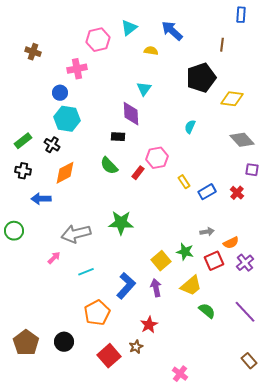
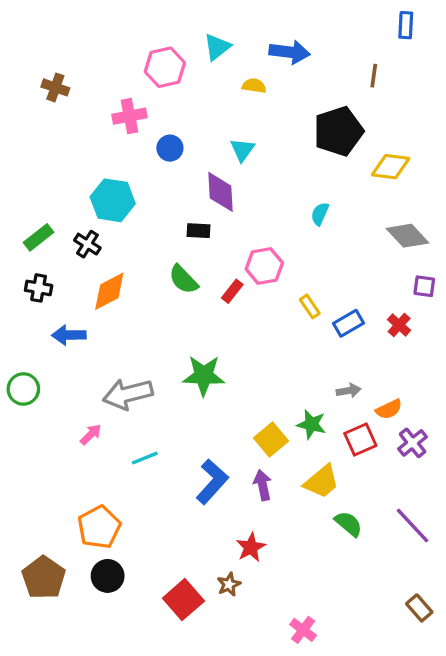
blue arrow: (172, 31) -> (290, 52), turned 145
blue circle: (60, 93) -> (170, 148), moved
orange pentagon: (97, 313) -> (99, 527), moved

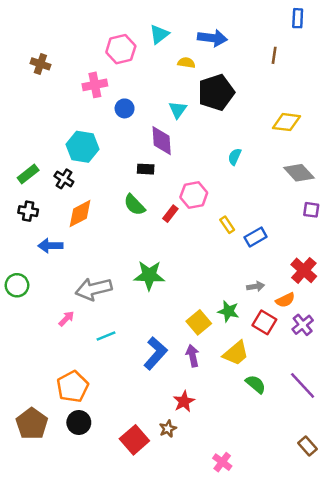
black pentagon: (338, 131) -> (216, 92), moved
red cross: (399, 325) -> (304, 270), moved, size x1.5
red square: (360, 440) -> (264, 322), turned -35

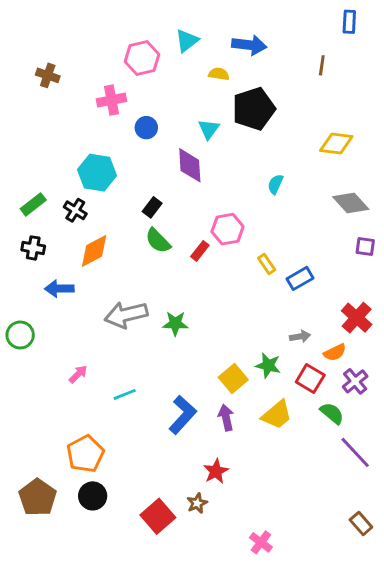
black rectangle: (146, 169) -> (152, 207), moved, turned -56
green star: (149, 275) -> (175, 323), size x0.7
gray arrow: (94, 289) -> (126, 315), moved
green semicircle: (256, 384) -> (332, 413), moved

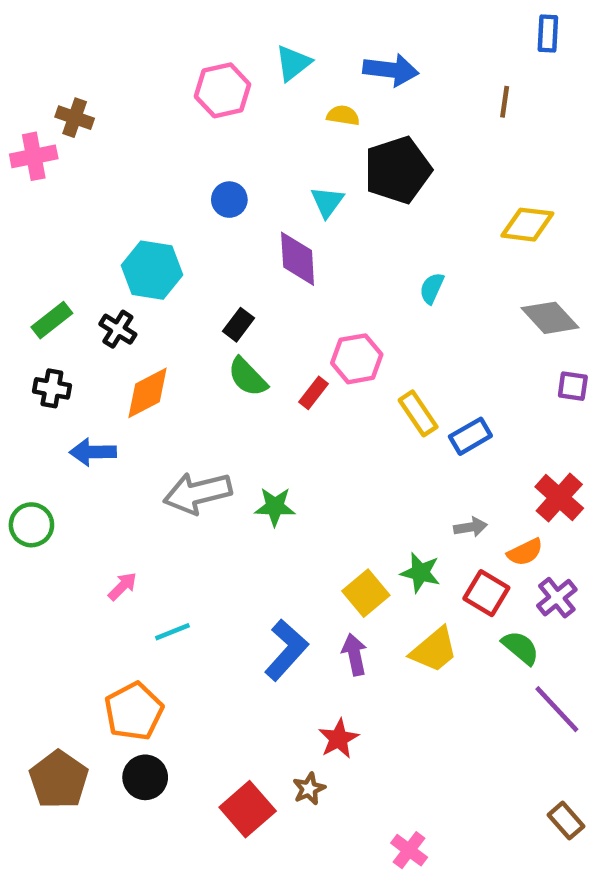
pink cross: (112, 100) -> (34, 156), moved
yellow rectangle: (267, 264) -> (418, 413), size x1.4
cyan line: (125, 394) -> (172, 632), moved

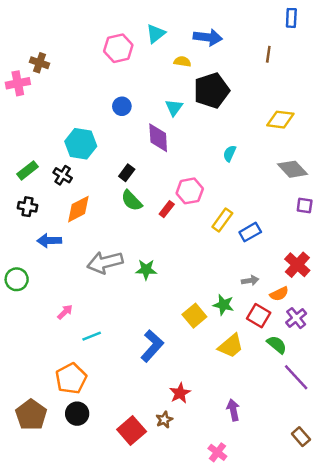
yellow rectangle: (418, 413) -> (222, 220), turned 70
purple arrow: (354, 655) -> (233, 410), moved

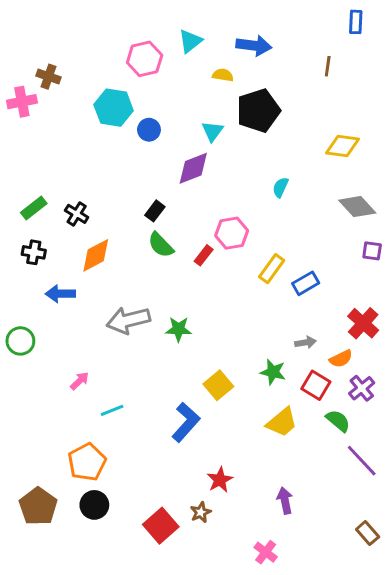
purple diamond: (158, 138) -> (193, 168), turned 72
cyan hexagon: (81, 144) -> (114, 108), moved
yellow square: (194, 316) -> (218, 385), moved

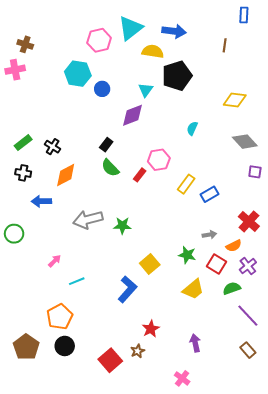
cyan triangle: (190, 41) -> (130, 28), size x1.5
yellow semicircle: (223, 75) -> (153, 51), size x1.5
brown cross: (49, 77) -> (25, 44), moved
green semicircle: (338, 421) -> (232, 288), turned -60
brown rectangle: (368, 533) -> (248, 350), moved

